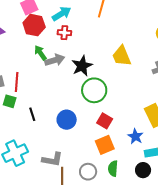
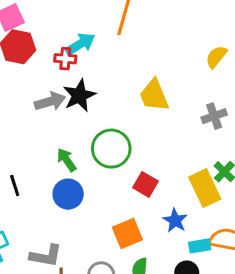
cyan arrow: (62, 14) -> (80, 44), moved
green arrow: (40, 53) -> (67, 160), moved
black star: (82, 66) -> (79, 95), moved
red square: (105, 121) -> (146, 184), moved

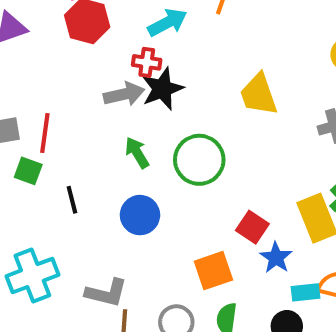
red cross: (65, 59) -> (147, 62), moved
green arrow: (67, 160) -> (137, 153), moved
red square: (146, 184) -> (252, 227), moved

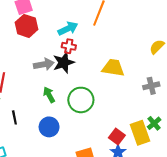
red cross: (147, 62) -> (69, 46), moved
yellow trapezoid: (259, 94) -> (113, 68), turned 115
red square: (252, 227) -> (117, 136), moved

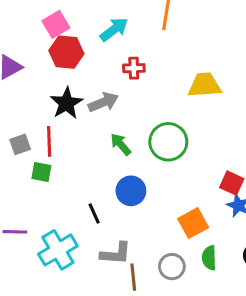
cyan arrow: (68, 29) -> (114, 29), moved
black star: (64, 63) -> (66, 103), moved
black line: (14, 117) -> (94, 213), moved

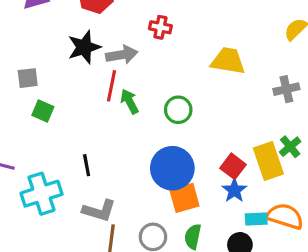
red line: (49, 141) -> (112, 86), moved
green circle: (168, 142) -> (178, 110), size x0.7
blue circle: (131, 191) -> (172, 168), moved, size x1.4

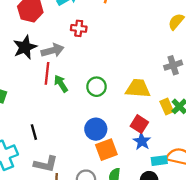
yellow trapezoid: (228, 61) -> (138, 89), moved
yellow rectangle: (268, 161) -> (167, 107), moved, size x0.6
blue circle: (172, 168) -> (96, 129), size x0.7

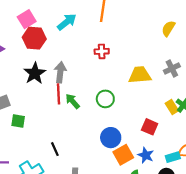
red cross: (79, 28) -> (102, 51), moved
gray arrow: (53, 50) -> (60, 72), turned -60
yellow trapezoid: (138, 89) -> (140, 75), moved
blue star: (142, 141) -> (146, 155), moved

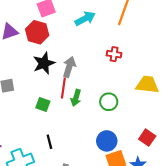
red hexagon: (34, 38) -> (37, 32), moved
green arrow: (73, 101) -> (76, 98), turned -133
green square: (18, 121) -> (43, 105), moved

